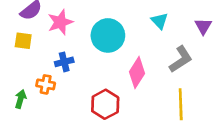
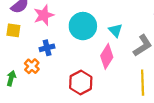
cyan triangle: (160, 21) -> (115, 30), moved
orange cross: (46, 84) -> (32, 66), turned 32

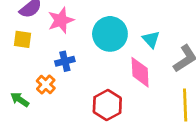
pink diamond: (107, 56) -> (140, 72), turned -35
green arrow: (11, 78) -> (20, 100), turned -72

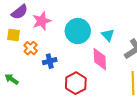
blue cross: (65, 61) -> (50, 61), moved
orange cross: (46, 85) -> (31, 48), moved

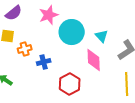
pink star: (42, 21) -> (49, 15), moved
orange cross: (31, 48) -> (25, 49), turned 32

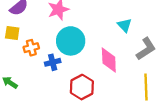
cyan circle: (72, 32) -> (71, 41), moved
cyan triangle: (102, 36) -> (125, 25), moved

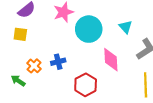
cyan circle: (71, 41) -> (89, 29), moved
orange cross: (31, 48) -> (34, 66), moved, turned -32

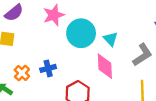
cyan triangle: (126, 27) -> (111, 39), moved

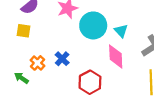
blue cross: (48, 68) -> (62, 59), turned -32

